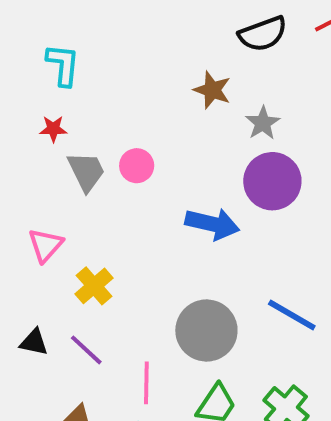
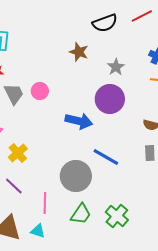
gray star: (263, 123) -> (116, 67), moved
blue line: (292, 315) -> (106, 157), moved

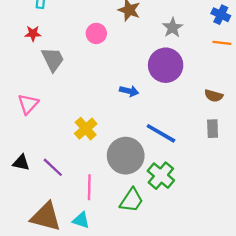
pink circle: (40, 91) -> (96, 33), moved
blue arrow: (79, 121) -> (129, 91), size x0.6
yellow cross: (18, 153) -> (86, 129), moved
green cross: (117, 216) -> (161, 176), moved

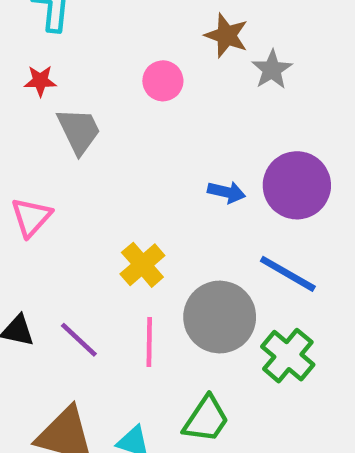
gray star: (173, 28) -> (272, 70), moved
purple circle: (166, 65) -> (297, 185), moved
pink line: (89, 187) -> (149, 342), moved
green trapezoid: (132, 200) -> (206, 419), moved

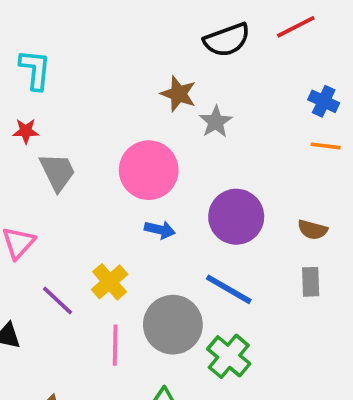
pink circle: (163, 81) -> (149, 170), moved, size x1.8
blue arrow: (226, 192) -> (160, 230), moved
purple line: (79, 340) -> (57, 300), moved

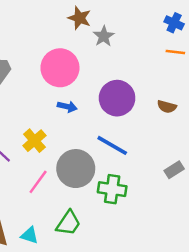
gray rectangle: (311, 282) -> (174, 170), moved, turned 60
pink line: (115, 345) -> (38, 182), turned 35
green cross: (229, 356) -> (112, 189), turned -32

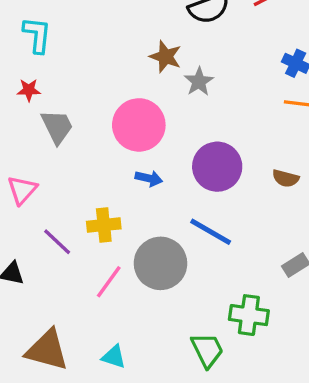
yellow cross: (34, 141) -> (104, 225), turned 35
green cross: (112, 189) -> (249, 315), moved
green trapezoid: (68, 223) -> (207, 350), moved, turned -60
cyan triangle: (30, 235) -> (114, 357), moved

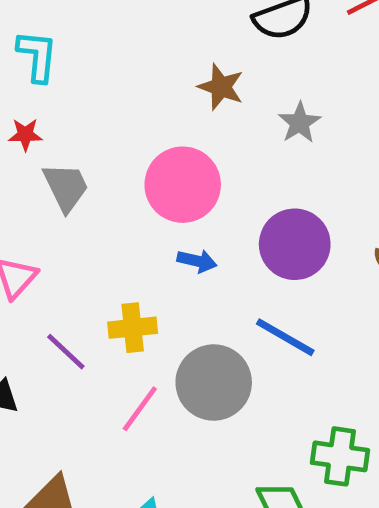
gray star: (199, 82) -> (299, 123), moved

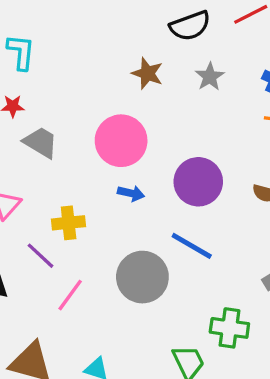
gray star: (299, 123) -> (210, 77), moved
gray trapezoid: (66, 187) -> (41, 142), turned -33
yellow cross: (133, 328) -> (69, 223), moved
pink line: (140, 409) -> (70, 295), moved

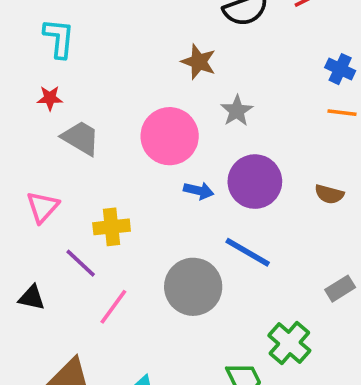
gray star: (210, 77) -> (237, 111), moved
blue arrow: (131, 193) -> (199, 191), moved
green cross: (229, 328) -> (289, 343), turned 33

